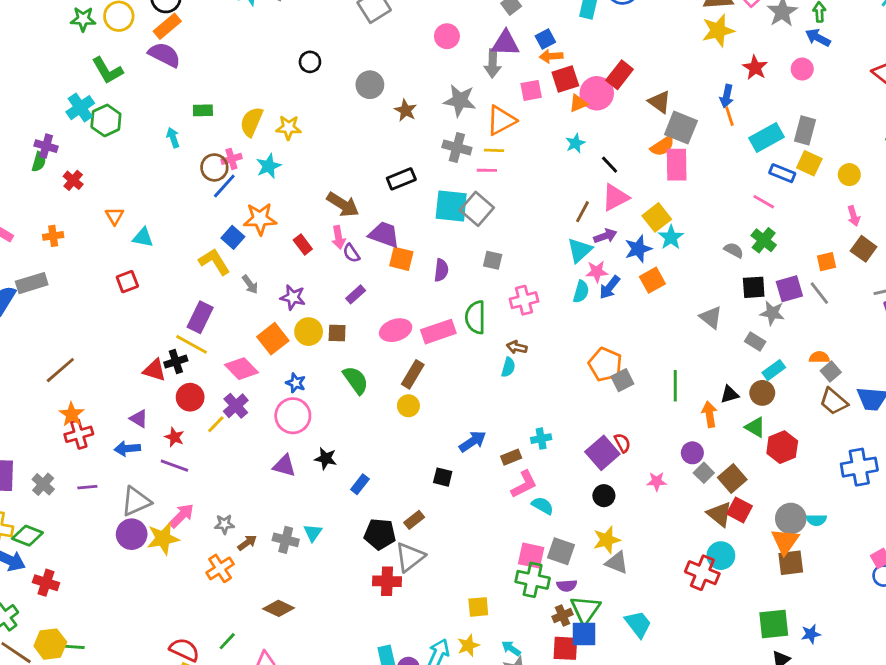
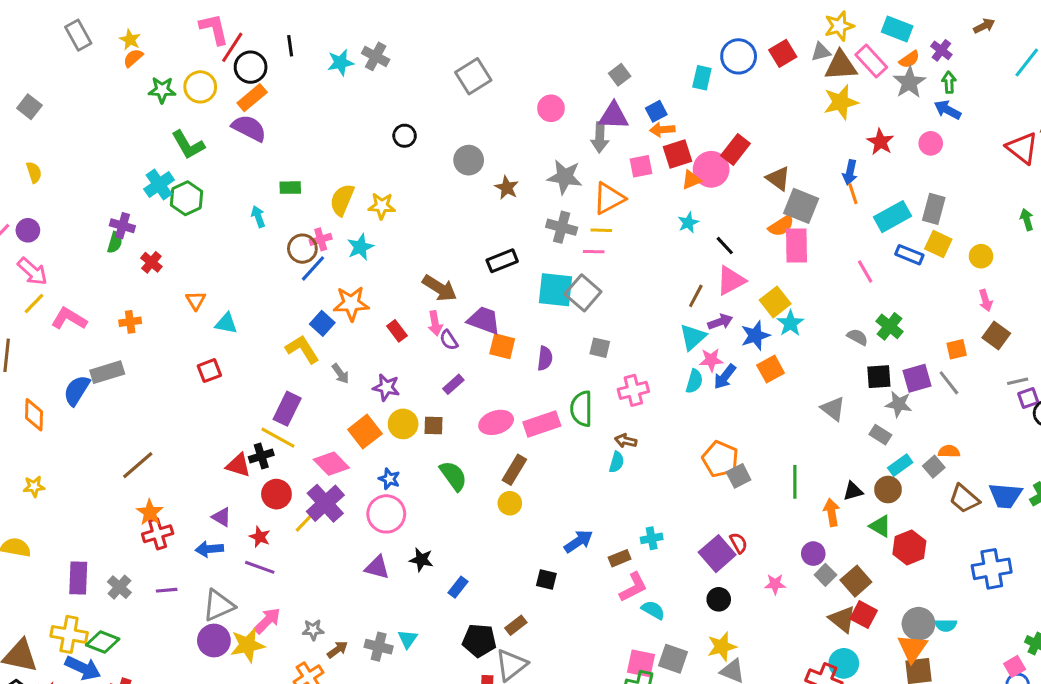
pink line: (764, 202) -> (865, 271), moved, turned 30
gray square: (831, 372) -> (934, 467), moved
purple cross: (236, 406) -> (325, 503), size x1.4

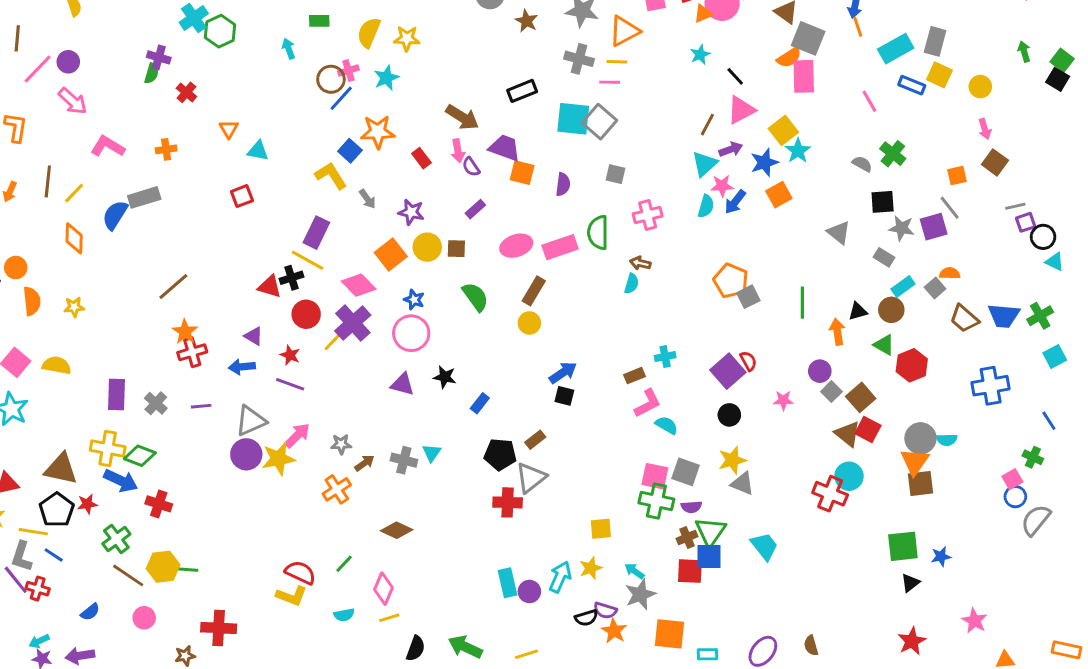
yellow line: (34, 303) -> (74, 193), moved
purple square: (917, 378) -> (934, 227), moved
blue arrow: (578, 541) -> (563, 373), moved

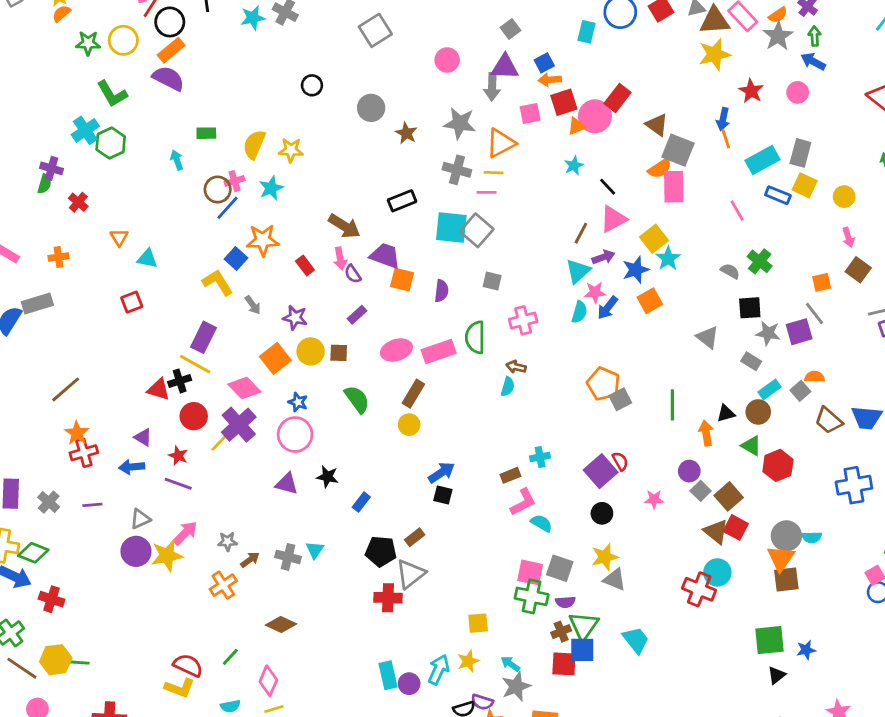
gray triangle: (251, 421) -> (140, 519), size x0.7

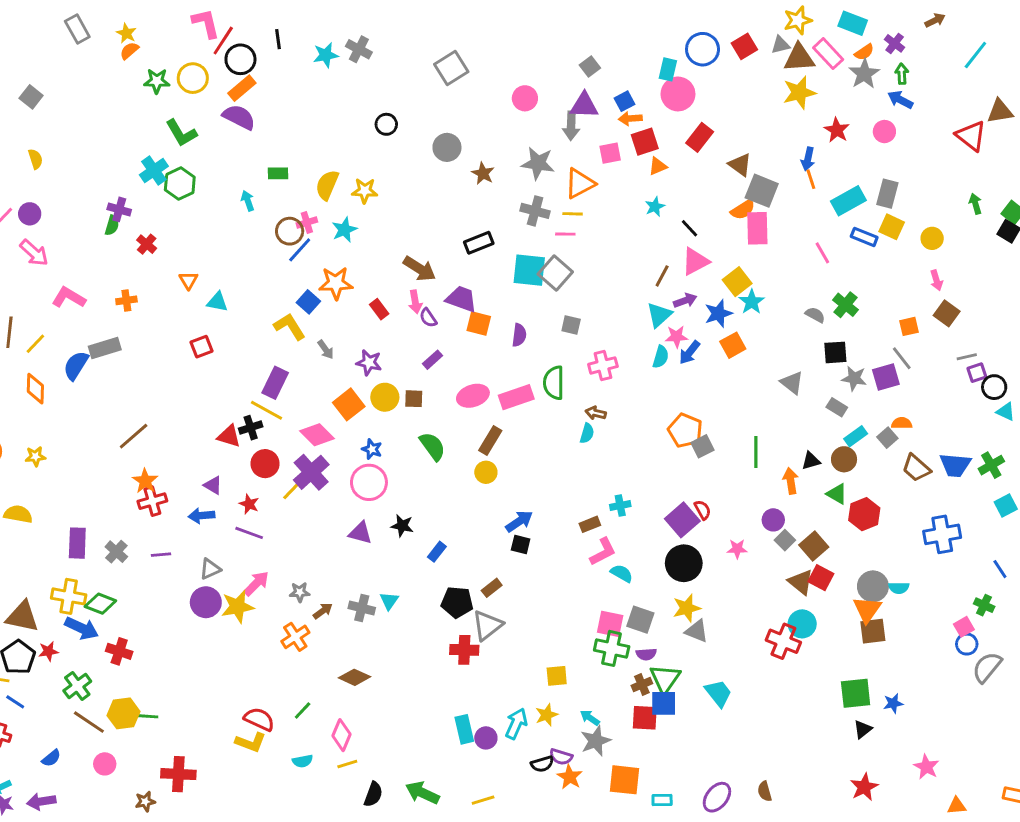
pink circle: (595, 116) -> (678, 94), moved
black circle: (602, 513) -> (684, 563), size x1.6

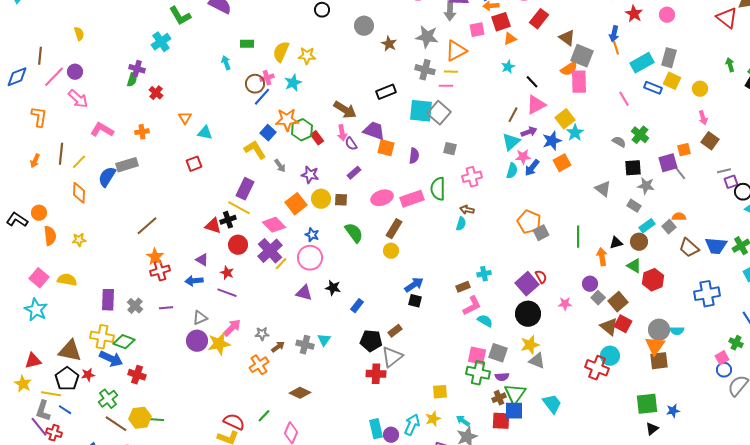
green hexagon: (180, 183) -> (302, 130), moved
purple square: (886, 377) -> (668, 163), moved
yellow line: (291, 491) -> (281, 264), moved

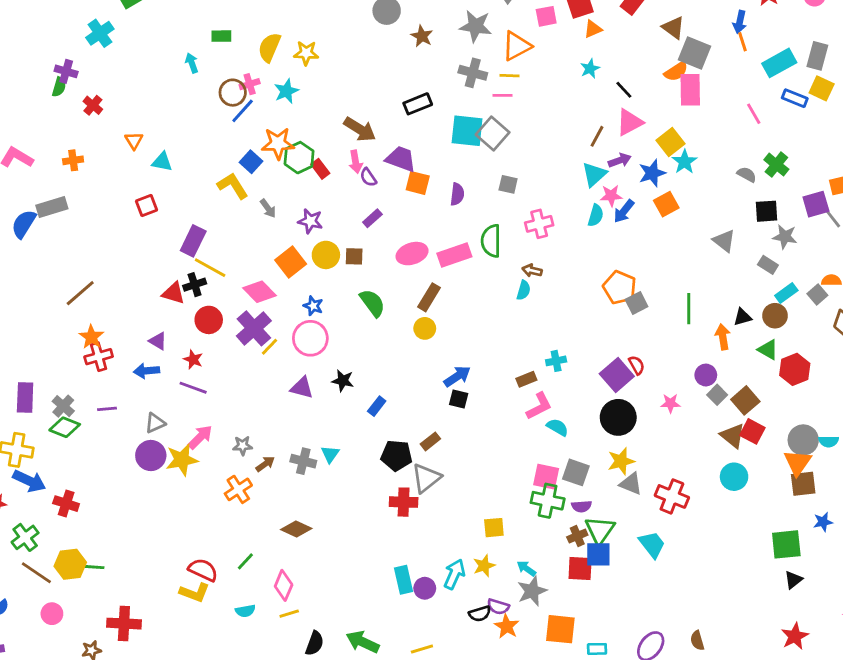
purple rectangle: (245, 189) -> (193, 241), moved
green diamond: (124, 342) -> (65, 427), moved
red cross: (597, 368) -> (672, 496), moved
blue star: (673, 411) -> (823, 522), moved

